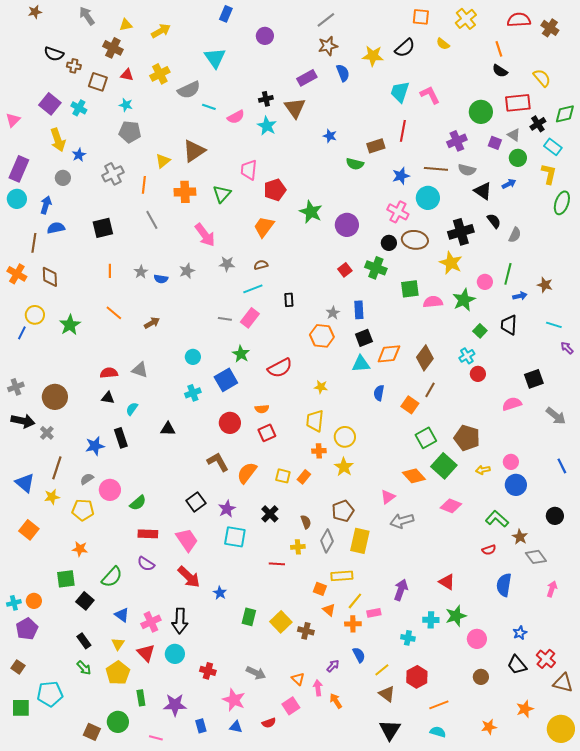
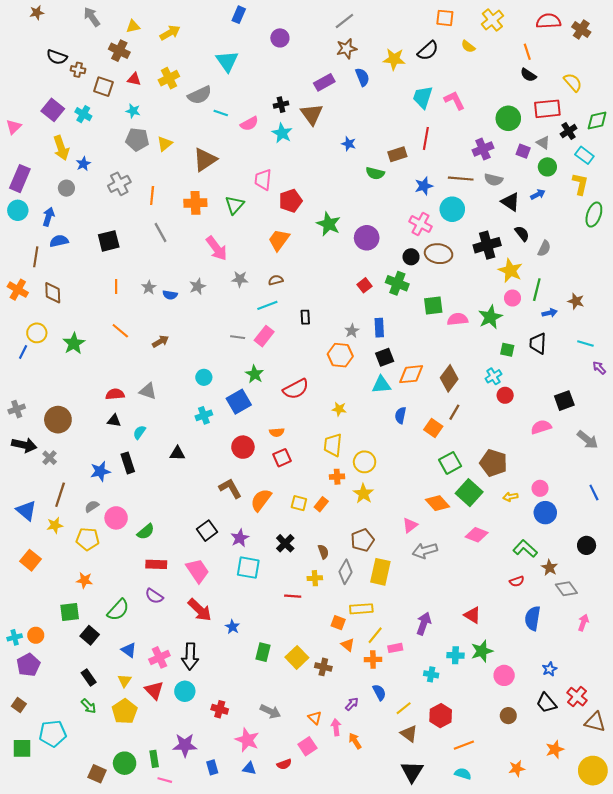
yellow triangle: (163, 161) -> (165, 144), moved
yellow star: (451, 263) -> (510, 271), moved
green square: (480, 331) -> (507, 350), turned -32
green rectangle: (141, 698) -> (154, 759), moved

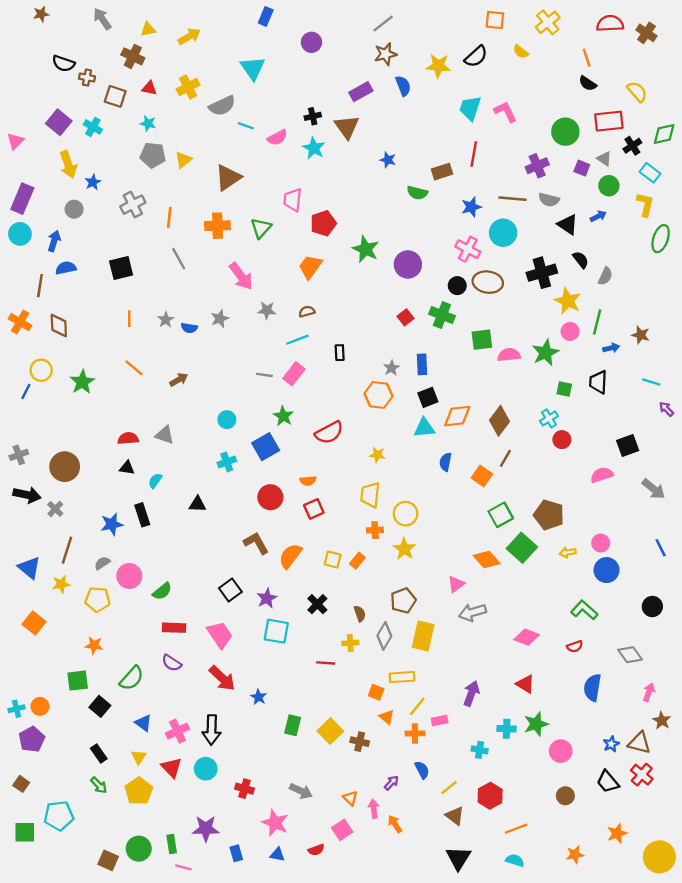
pink diamond: (477, 535) -> (527, 637), moved
brown star: (550, 568) -> (662, 721), moved
brown triangle: (595, 722) -> (639, 743), moved

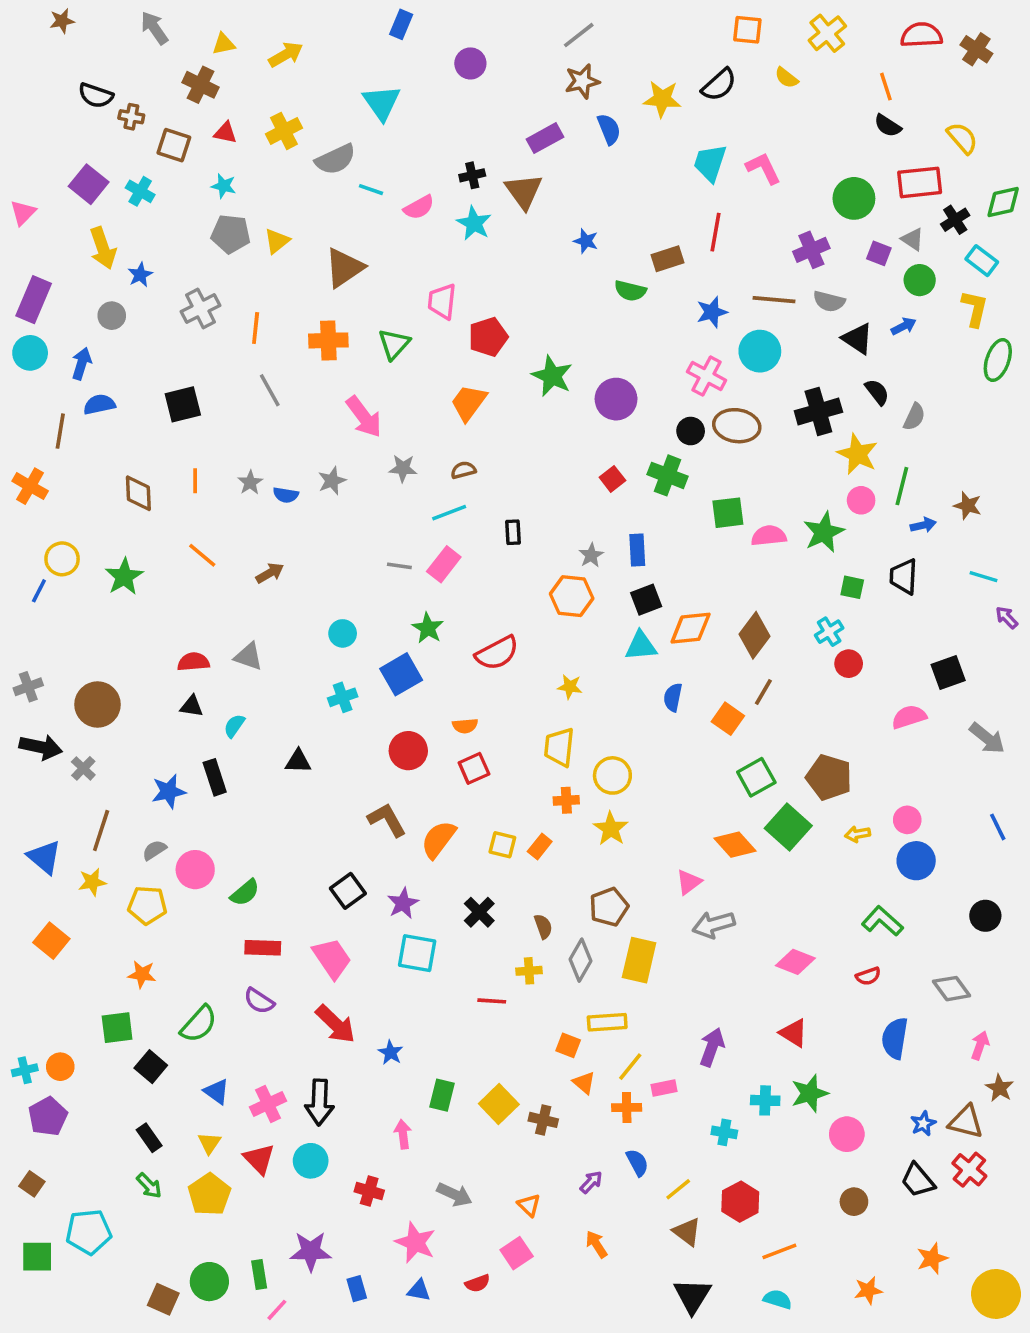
brown diamond: (59, 326) -> (138, 493), moved
pink arrow: (374, 809) -> (403, 1134), moved
pink line: (183, 867) -> (277, 1310), turned -63

